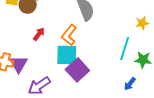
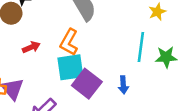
red arrow: (39, 34) -> (31, 47), turned 40
blue arrow: (130, 84) -> (123, 85), moved, turned -32

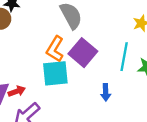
red arrow: (31, 47) -> (17, 91), moved
purple square: (87, 84) -> (83, 53), moved

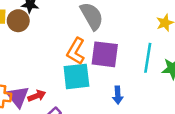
purple square: (83, 53) -> (105, 54), turned -32
blue arrow: (106, 92) -> (118, 95), moved

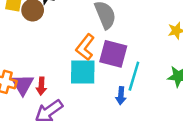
cyan line: (148, 58) -> (134, 76), moved
red arrow: (37, 96) -> (41, 86), turned 108

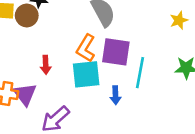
red arrow: (41, 86) -> (46, 65), moved
blue arrow: (121, 96) -> (115, 95), moved

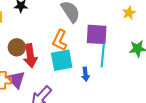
brown circle: (27, 15) -> (17, 47), moved
purple square: (116, 52) -> (97, 34), moved
red arrow: (46, 65) -> (30, 56), size x1.6

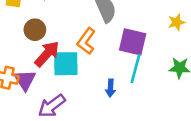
brown circle: (17, 47) -> (35, 30), moved
red arrow: (30, 56) -> (47, 54), turned -140
cyan square: (62, 60) -> (66, 64), moved

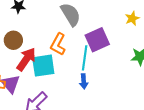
purple square: (133, 42) -> (97, 40), turned -30
cyan line: (136, 69) -> (85, 58), moved

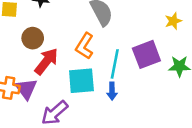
purple square: (97, 40) -> (146, 54), moved
cyan square: (43, 66) -> (81, 81), moved

